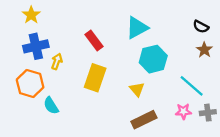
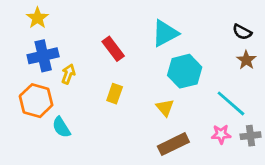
yellow rectangle: (95, 78) -> (115, 94), size x0.6

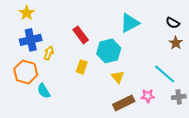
cyan triangle: (165, 33) -> (130, 23), moved
cyan hexagon: (185, 71) -> (109, 51), moved
pink star: (221, 134) -> (148, 96), moved

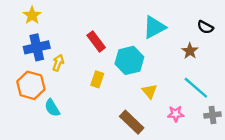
brown star: (176, 43) -> (190, 51), moved
yellow triangle: (118, 77) -> (150, 91), moved
brown rectangle: (124, 103) -> (132, 122), moved, turned 70

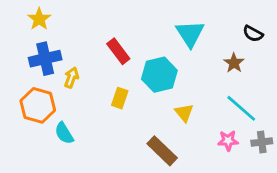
cyan triangle: (154, 27) -> (190, 34), turned -35
pink star: (176, 114) -> (228, 141), moved

